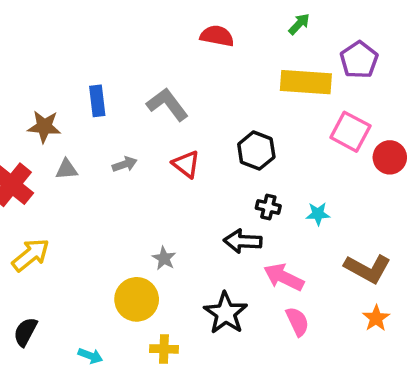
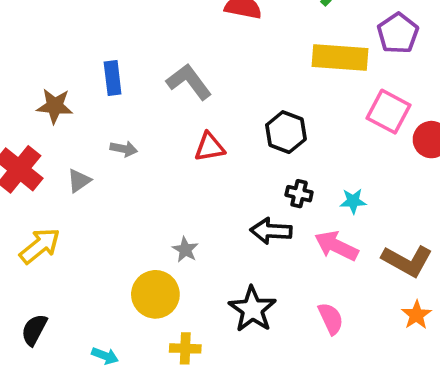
gray arrow: (125, 164) -> (124, 149), moved, turned 30
red triangle: (186, 164) -> (210, 147), turned -48
gray triangle: (66, 169) -> (79, 181), moved, turned -30
pink arrow: (284, 277) -> (336, 246), moved

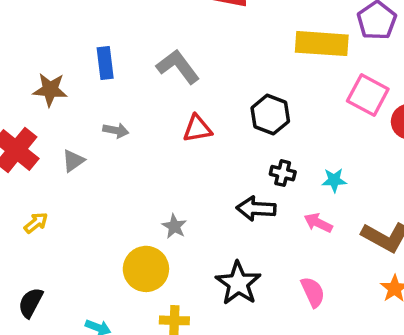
yellow arrow: (40, 246) -> (36, 223), size x0.6
pink arrow: (336, 246) -> (318, 223), size x0.7

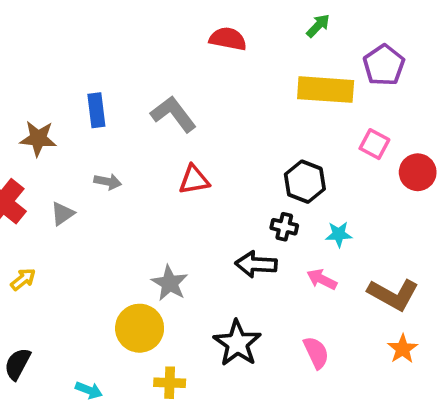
pink square: (368, 95) -> (374, 144), size x0.7
black hexagon: (270, 115) -> (305, 182), moved
gray star: (174, 226) -> (170, 283), size x1.4

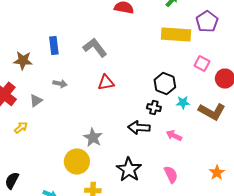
cyan star: (339, 234) -> (183, 103), moved
yellow arrow: (23, 279) -> (21, 128), moved
brown L-shape: (393, 294) -> (212, 112), moved

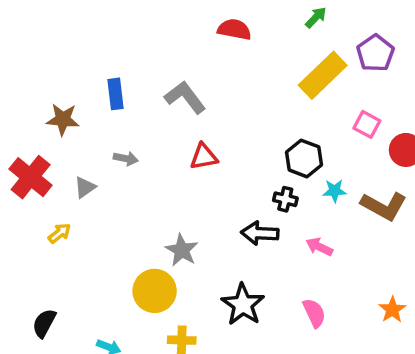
yellow rectangle: (176, 35) -> (323, 75), turned -48

